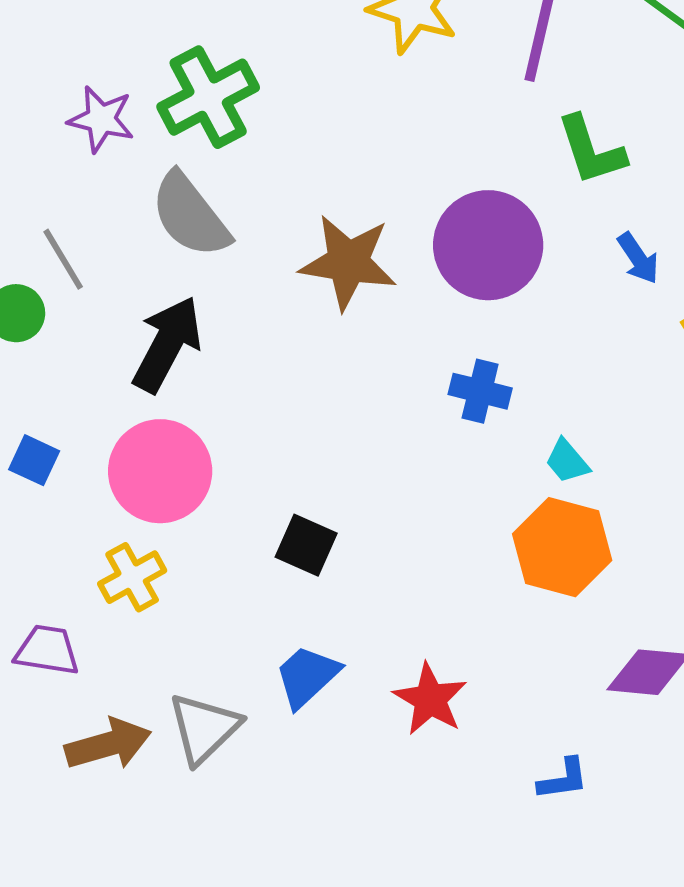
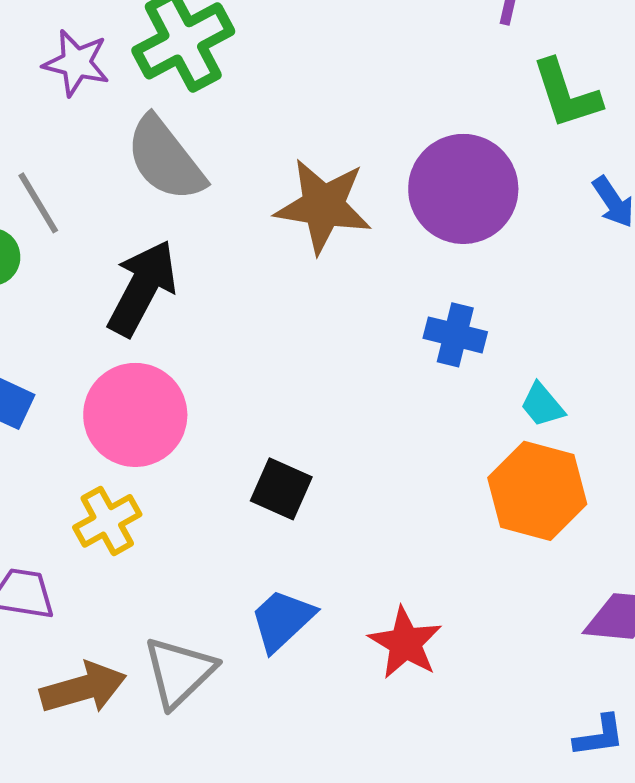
blue L-shape: (563, 779) -> (599, 736), moved

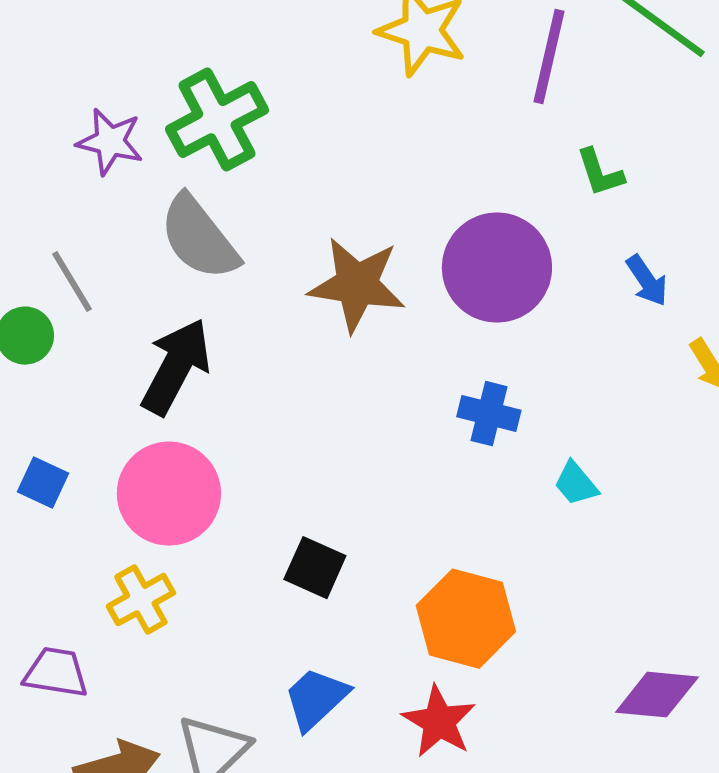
green L-shape: (566, 94) -> (600, 173), size x0.7
orange hexagon: (537, 491) -> (466, 619), moved

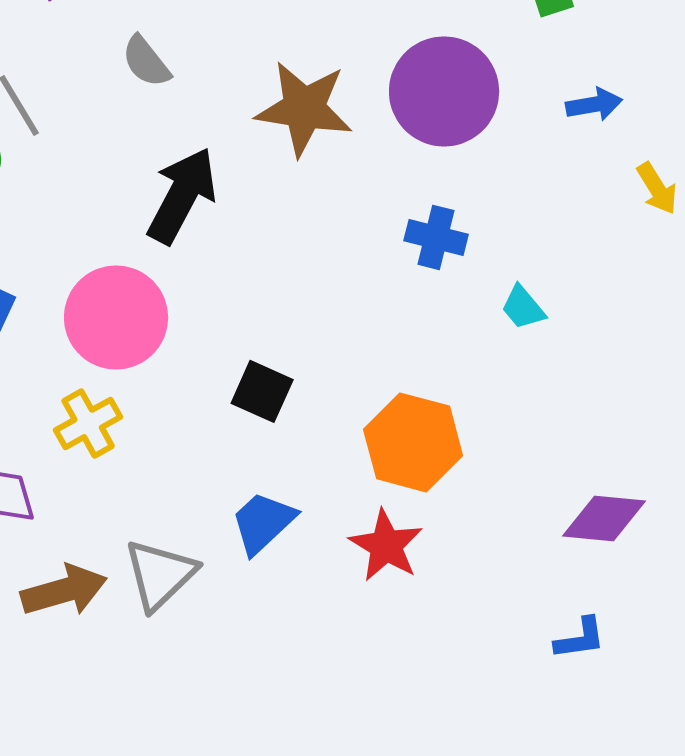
gray semicircle: (199, 238) -> (146, 61), size x0.6
blue arrow: (647, 281) -> (594, 104), turned -66
black arrow: (176, 367) -> (182, 195), moved

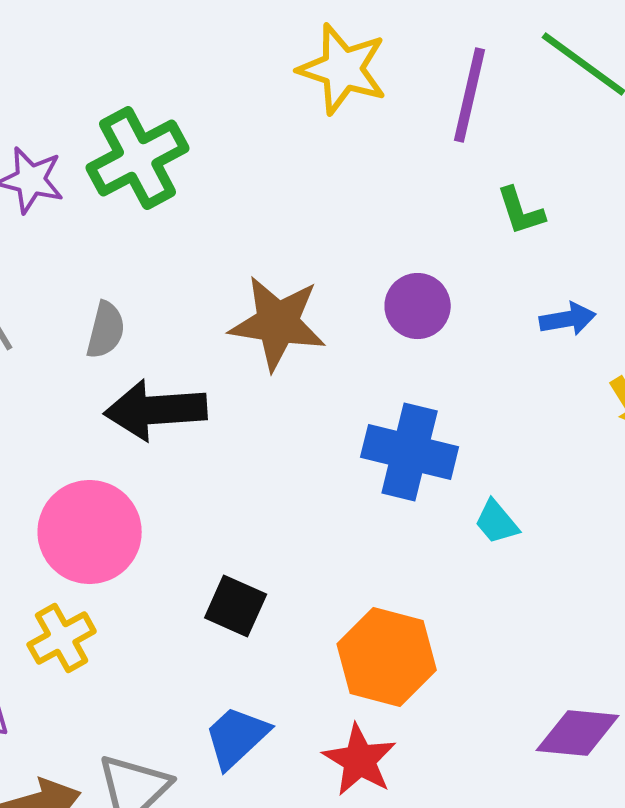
gray semicircle: (146, 61) -> (106, 330), moved, turned -128
purple circle: (444, 91) -> (418, 306), size x0.6
black arrow: (182, 195) -> (156, 410), turned -122
blue cross: (436, 237) -> (410, 452), size x1.5

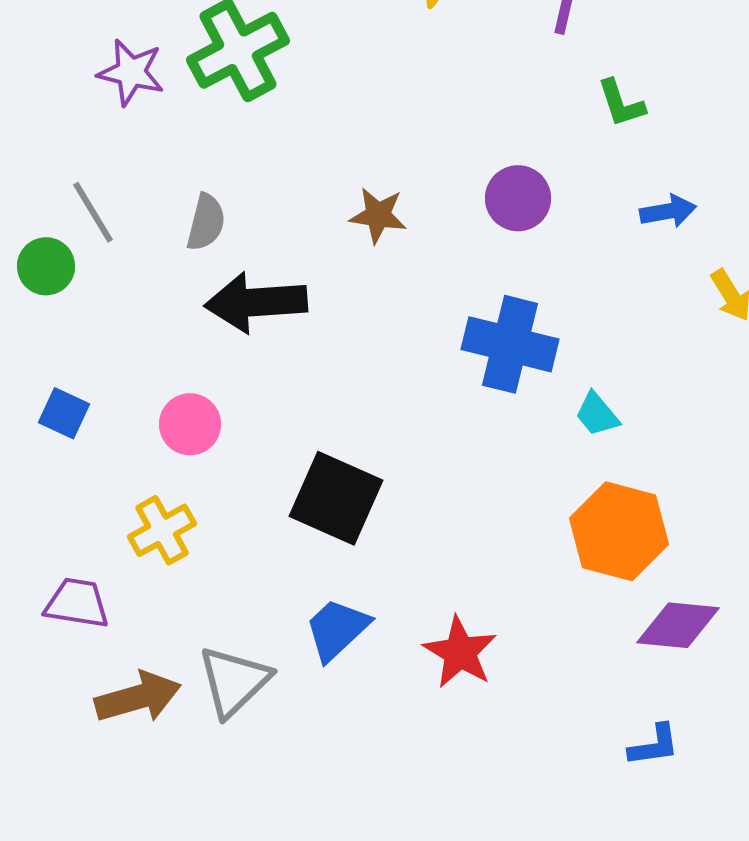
brown star: (278, 323) -> (378, 215), size x0.6
pink circle: (90, 532) -> (190, 424), size x0.6
black square: (236, 606) -> (336, 498), size x1.5
orange hexagon: (387, 657) -> (619, 531), moved

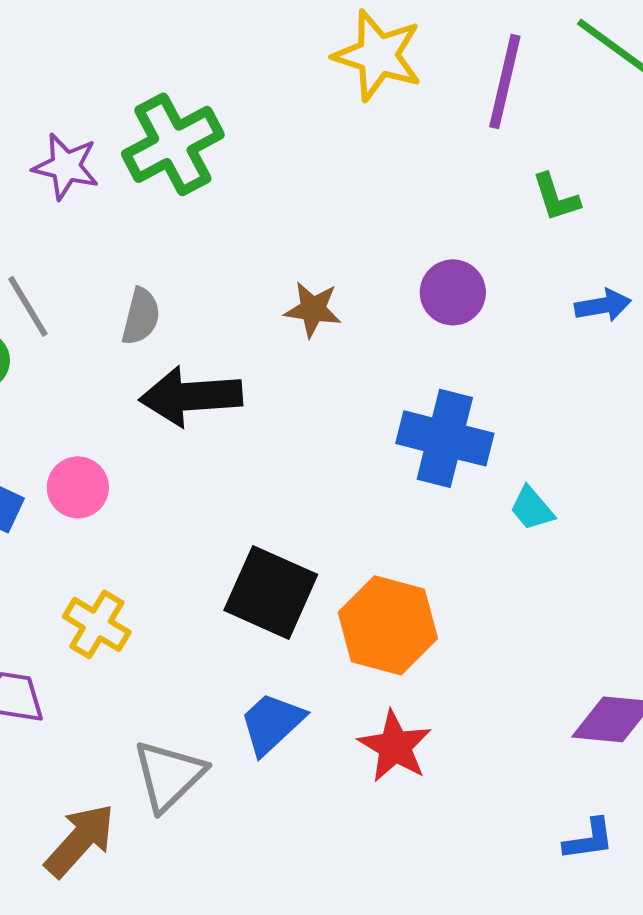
pink circle: (190, 424) -> (78, 487), moved
yellow cross: (162, 530) -> (97, 624), turned -30
orange hexagon: (619, 531) -> (388, 625), moved
brown arrow: (138, 697) -> (80, 840), moved, turned -32

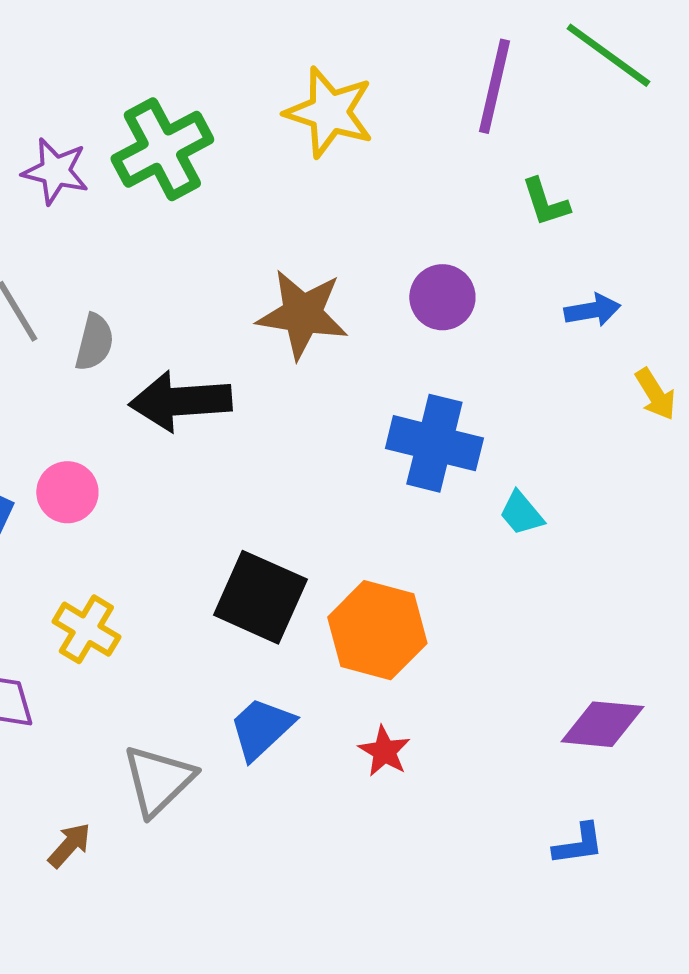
yellow star: (378, 55) -> (329, 112), moved
brown star: (313, 309) -> (302, 314), size x1.6
gray semicircle: (141, 316) -> (94, 342), moved
red star: (395, 746) -> (384, 751), size x0.7
brown arrow: (80, 840) -> (69, 845), size x0.6

